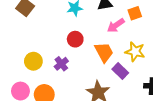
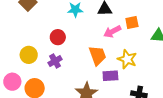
red circle: (75, 39) -> (58, 37), moved
purple rectangle: (120, 71) -> (110, 76), turned -56

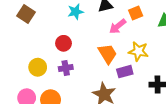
purple cross: (55, 61) -> (66, 68), turned 32

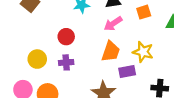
pink arrow: (118, 26) -> (113, 24), moved
orange trapezoid: (107, 54) -> (111, 52), turned 45

